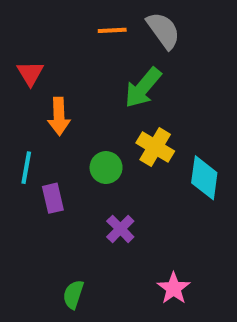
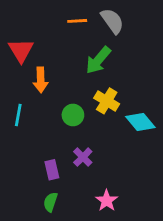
red triangle: (30, 73) -> (21, 50), size x1.4
cyan diamond: (204, 178) -> (140, 122), turned -48
purple rectangle: (53, 198) -> (52, 170), moved
pink star: (174, 288) -> (107, 201), moved

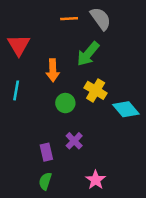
orange arrow: (41, 80) -> (53, 70), moved
cyan line: (18, 115) -> (16, 90), moved

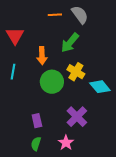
green circle: (65, 103) -> (52, 82), size x1.5
purple cross: (74, 141) -> (77, 117), moved, size x1.5
pink star: (96, 180) -> (66, 143), moved

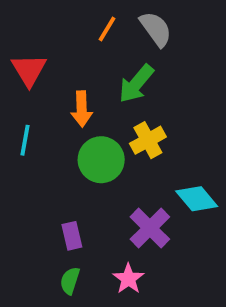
orange line: (55, 15) -> (107, 29), turned -56
yellow cross: (76, 72) -> (148, 140), turned 30
cyan diamond: (100, 87) -> (197, 199), moved

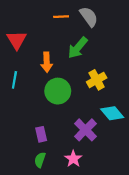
orange line: (107, 29) -> (61, 17), turned 56
yellow cross: (148, 140) -> (97, 80), moved

